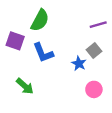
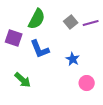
gray square: (94, 51) -> (71, 22), moved

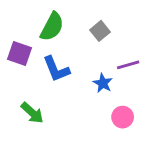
purple line: (91, 23) -> (128, 65), moved

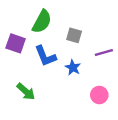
gray square: (100, 31) -> (74, 35), moved, turned -35
blue star: (103, 83) -> (73, 67), moved

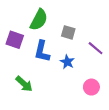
purple line: (104, 53) -> (96, 48), turned 56
blue L-shape: (45, 56) -> (42, 51), turned 35

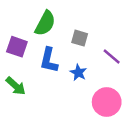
green arrow: (24, 84) -> (16, 86), moved
pink circle: (91, 87) -> (107, 102), size x1.5

